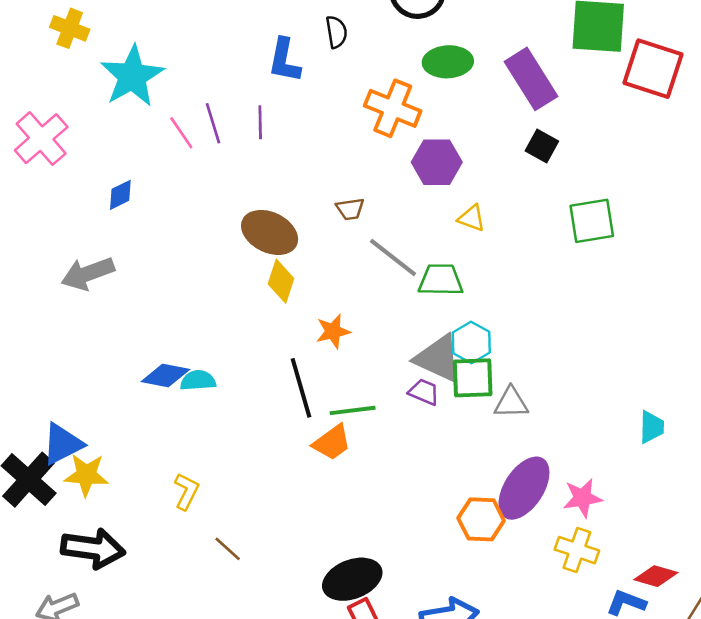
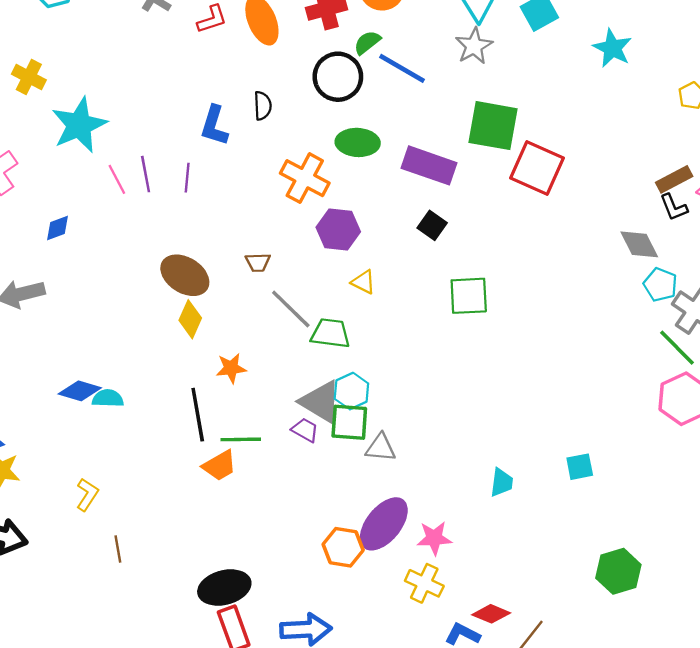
purple rectangle: (531, 79) -> (429, 165), turned -45
brown line: (228, 549) -> (118, 549), turned 32

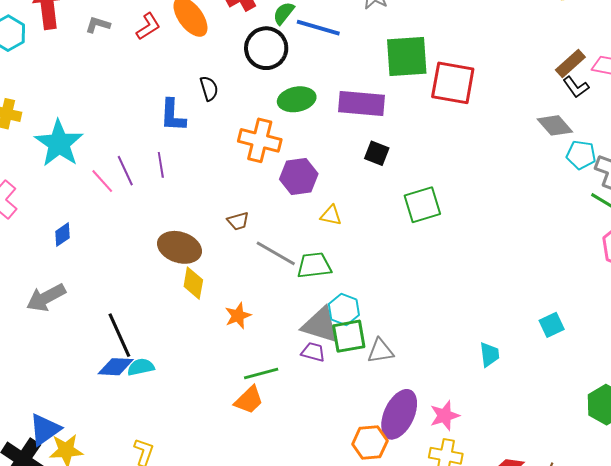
black line: (198, 415) -> (119, 335), moved

